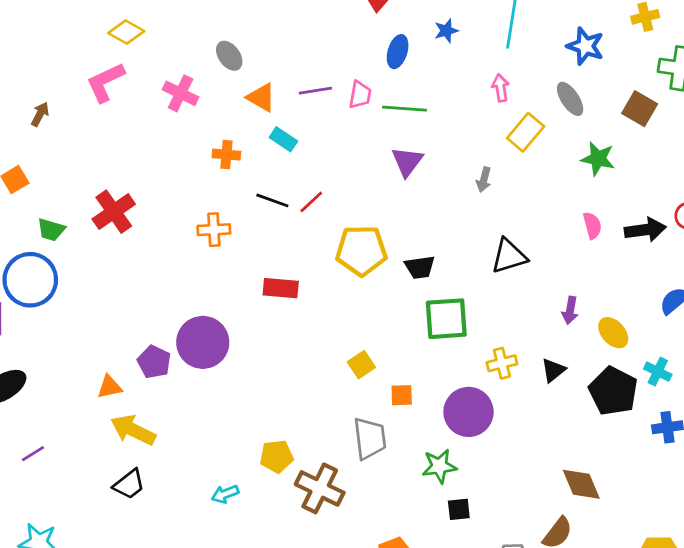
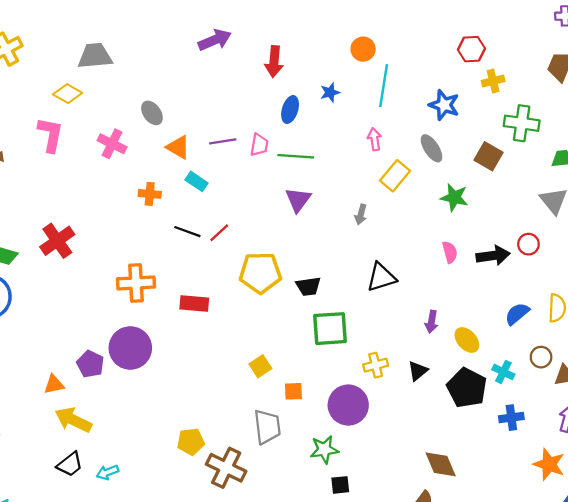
pink L-shape: (105, 82) -> (50, 135), turned 126
orange cross: (214, 230) -> (136, 283), moved, size x1.4
cyan arrow: (225, 494) -> (107, 472), moved

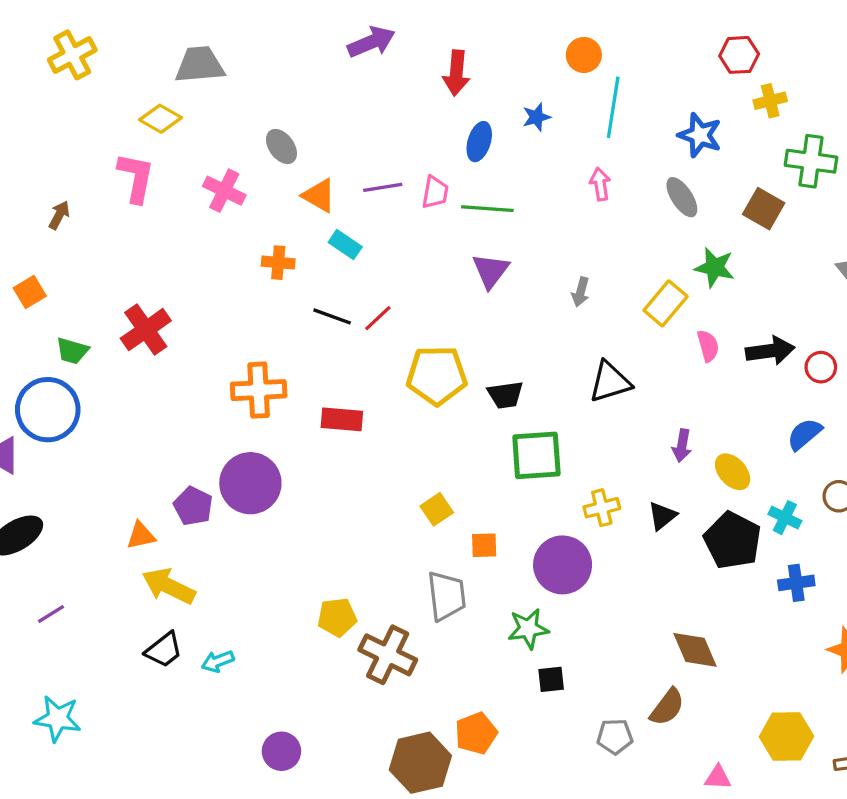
yellow rectangle: (395, 176) -> (666, 303), moved
red circle: (528, 244) -> (821, 367), moved

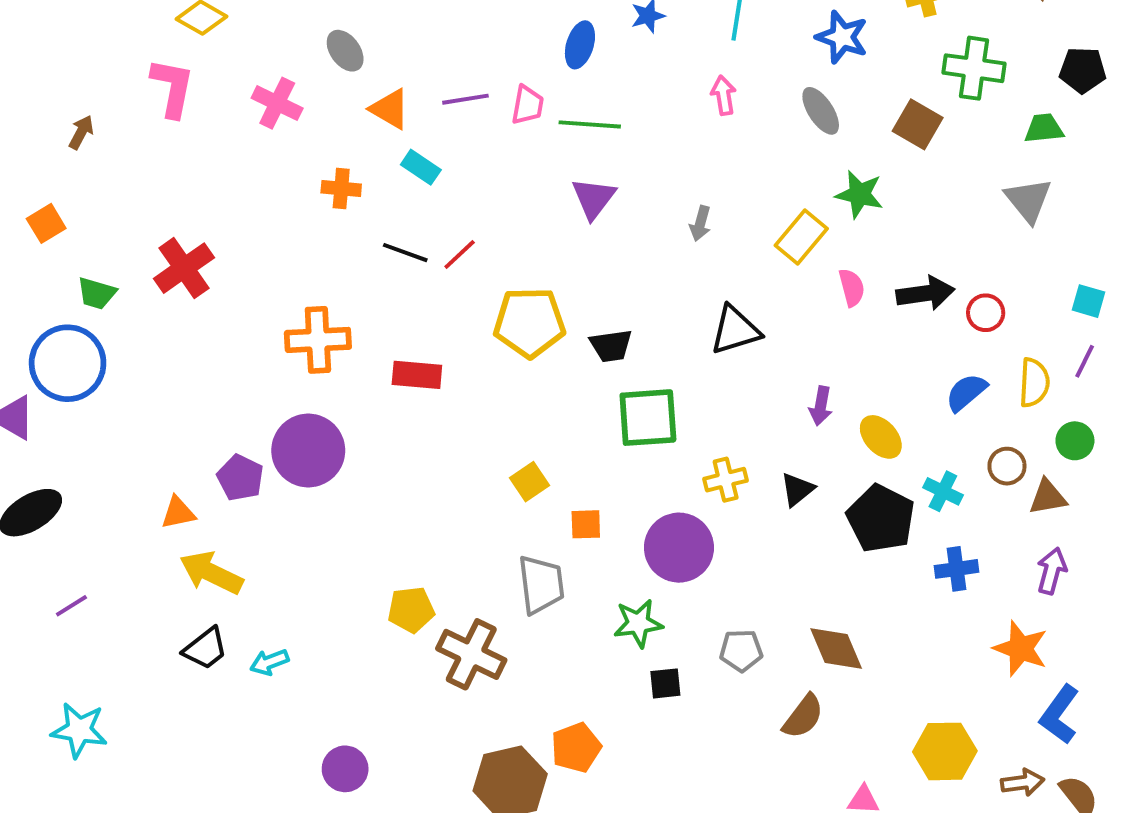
gray pentagon: (615, 737) -> (741, 650), moved

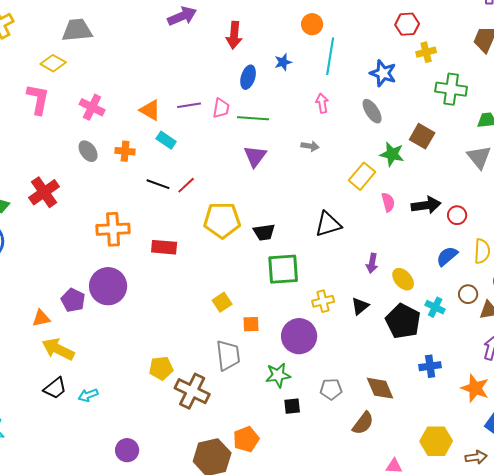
gray ellipse: (345, 51) -> (88, 151), moved
brown square: (918, 124) -> (422, 136), moved
gray arrow: (700, 223) -> (310, 146), moved, turned -96
blue cross: (957, 569) -> (430, 366), moved

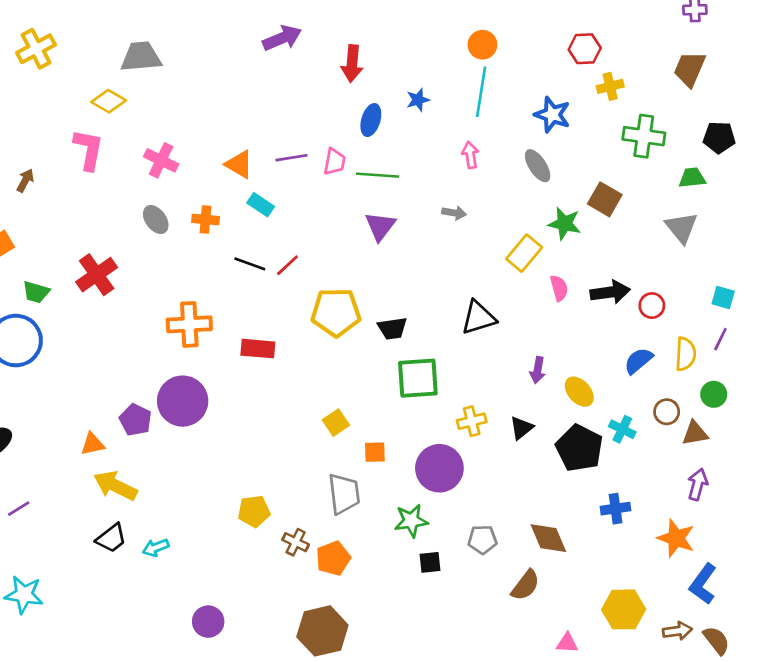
orange circle: (312, 24) -> (482, 45), moved
brown cross: (192, 391) -> (296, 542), size x0.6
orange pentagon: (246, 439) -> (333, 558), moved

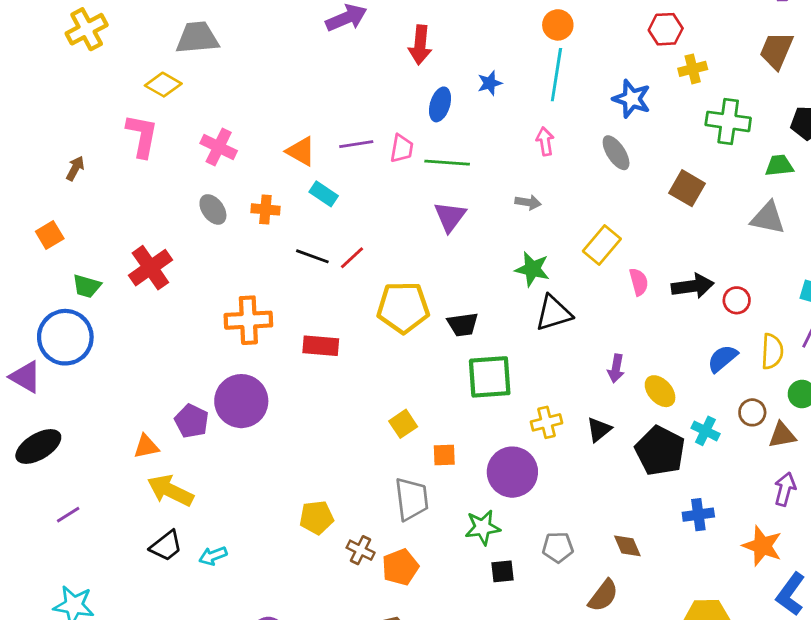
green star: (564, 224) -> (532, 269), moved
gray triangle: (681, 228) -> (768, 218), turned -39
brown diamond: (548, 538) -> (627, 546), size x0.7

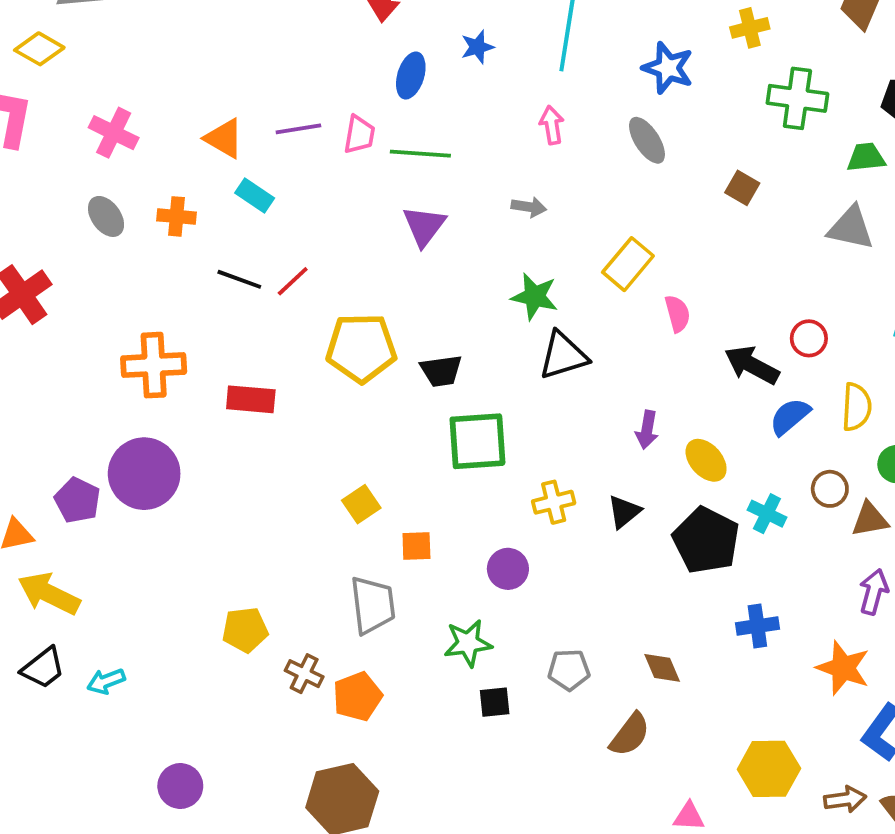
brown square: (687, 188) -> (742, 188), size x0.7
black arrow: (693, 286) -> (752, 365), moved, turned -144
purple circle: (512, 472) -> (508, 569), size x0.6

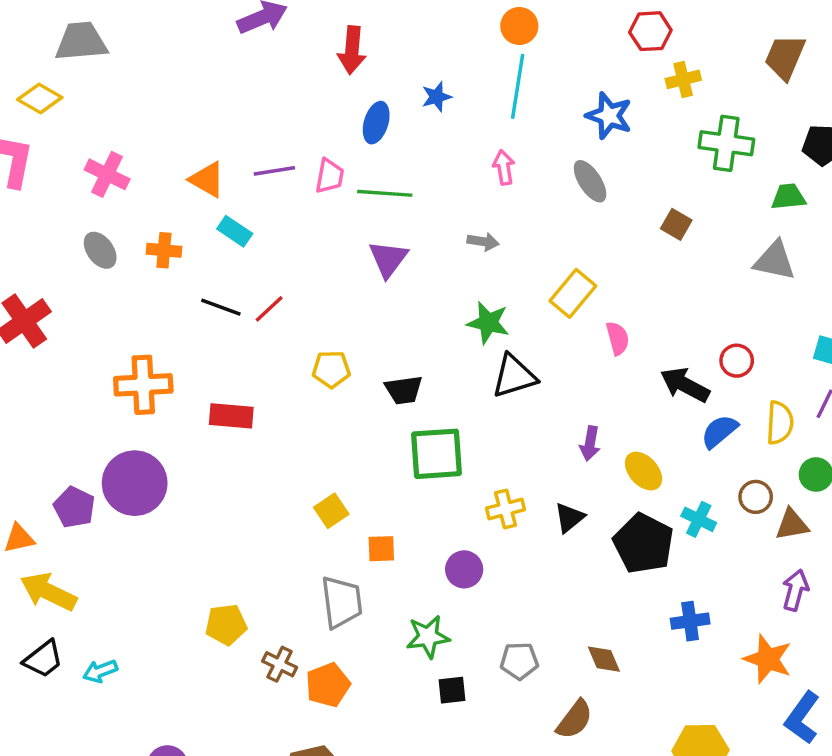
yellow pentagon: (361, 348) -> (331, 369), size x0.6

